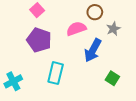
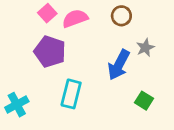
pink semicircle: (76, 29) -> (75, 18), moved
gray star: (113, 29) -> (145, 48), moved

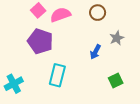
blue arrow: (119, 65) -> (95, 52), size x0.6
green square: (144, 101) -> (116, 81), turned 32

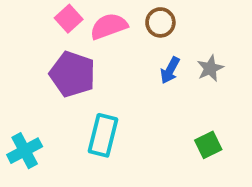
brown circle: (98, 13) -> (160, 22), moved
blue arrow: (95, 52) -> (170, 70), moved

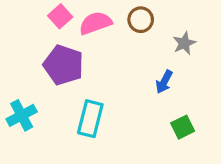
gray star: (210, 68) -> (184, 43), moved
blue arrow: (170, 70) -> (164, 82), moved
cyan cross: (25, 151) -> (22, 115), moved

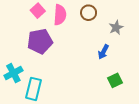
pink semicircle: (95, 23) -> (60, 15), turned 114
purple pentagon: (64, 65) -> (40, 41), turned -30
cyan rectangle: (90, 119) -> (34, 89), moved

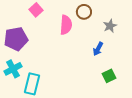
pink semicircle: (60, 15) -> (66, 25), moved
purple pentagon: (40, 41) -> (16, 39), moved

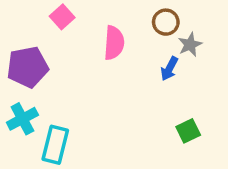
brown circle: (84, 12) -> (166, 22), moved
blue arrow: (98, 49) -> (169, 69), moved

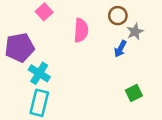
cyan cross: (22, 119) -> (39, 73), moved, turned -30

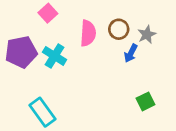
brown circle: (118, 16) -> (119, 29), moved
cyan cross: (39, 73) -> (55, 56), moved
cyan rectangle: (39, 103) -> (43, 112), turned -50

